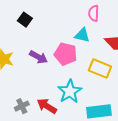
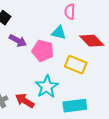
purple arrow: (38, 57) -> (18, 41), moved

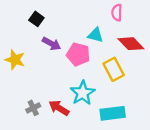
pink semicircle: (70, 12) -> (117, 13), moved
yellow rectangle: (76, 65) -> (114, 69), turned 40

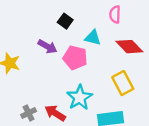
black square: (36, 19) -> (65, 21), moved
yellow rectangle: (114, 69) -> (123, 83), moved

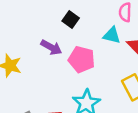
cyan triangle: (93, 38) -> (112, 35), moved

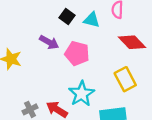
cyan triangle: (112, 35) -> (92, 20), moved

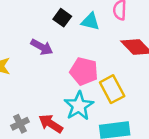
pink pentagon: (77, 53) -> (84, 71), moved
yellow rectangle: (125, 79) -> (112, 89), moved

